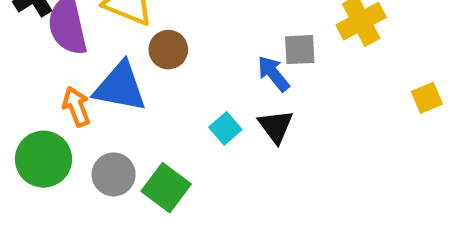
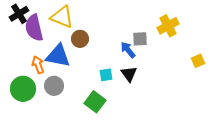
cyan square: (225, 128) -> (106, 75), turned 32
gray circle: (114, 174) -> (54, 86), moved
green square: (166, 188) -> (95, 102), moved

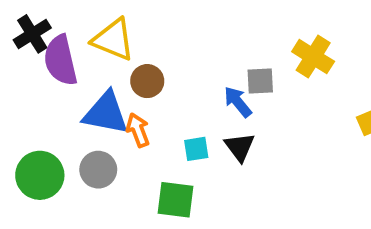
yellow cross: (168, 26) -> (313, 57), turned -30
orange arrow: (38, 65) -> (138, 130), moved
green square: (95, 102) -> (176, 200), turned -30

